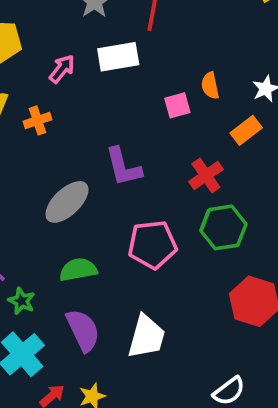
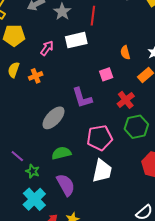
pink square: (177, 105) -> (106, 74), moved
white trapezoid: (146, 337) -> (102, 171), moved

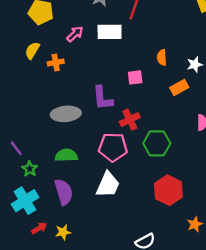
red cross: (126, 100) -> (130, 120), moved
gray ellipse: (53, 118) -> (66, 114), turned 30

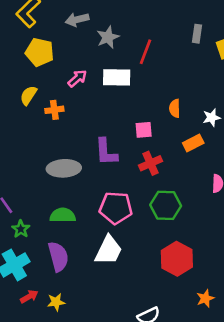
red cross: (130, 120) -> (151, 163), moved

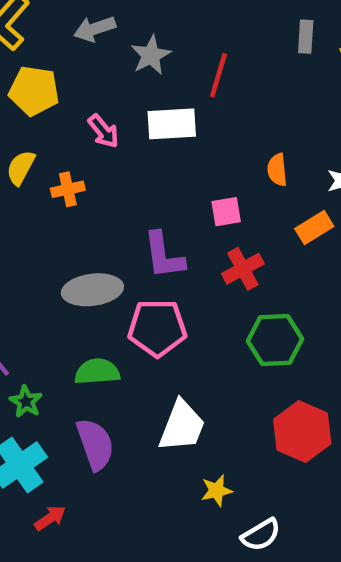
pink arrow: (77, 78) -> (103, 131), turned 96
pink pentagon: (116, 208) -> (157, 328), moved
yellow star: (56, 302) -> (217, 491), moved

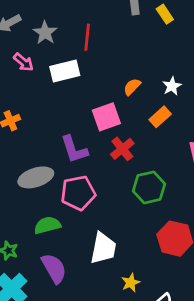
pink arrow: (103, 131) -> (23, 62), moved
orange semicircle: (277, 170) -> (132, 87), turned 60
pink square: (226, 212) -> (106, 117), size x1.5

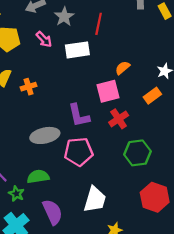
orange semicircle: (132, 87) -> (123, 68), moved
green semicircle: (47, 225) -> (38, 177), moved

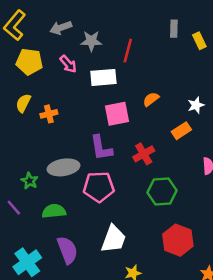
gray star: (64, 17) -> (91, 41), turned 30
pink square: (108, 91) -> (117, 114), moved
green star: (16, 194) -> (30, 181), moved

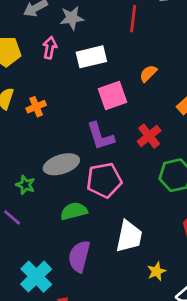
red line: (128, 51) -> (133, 19), moved
pink arrow: (68, 64) -> (50, 48), turned -120
green semicircle: (54, 211) -> (74, 211), moved
purple semicircle: (67, 250) -> (79, 256), turned -136

